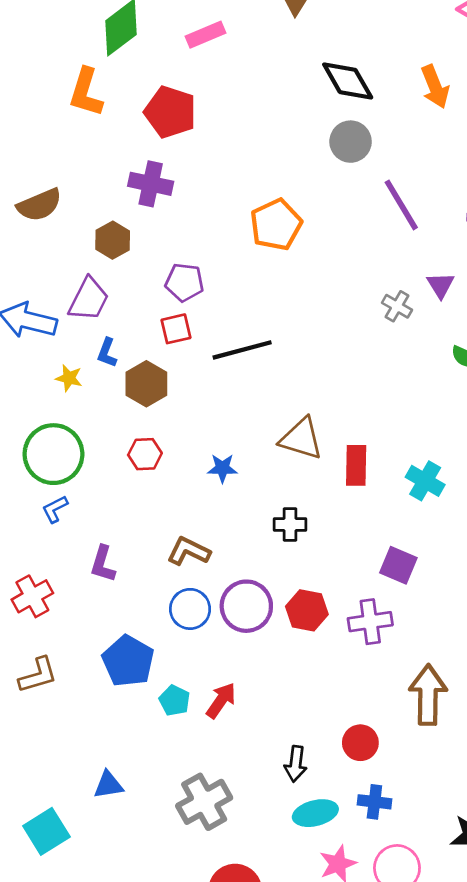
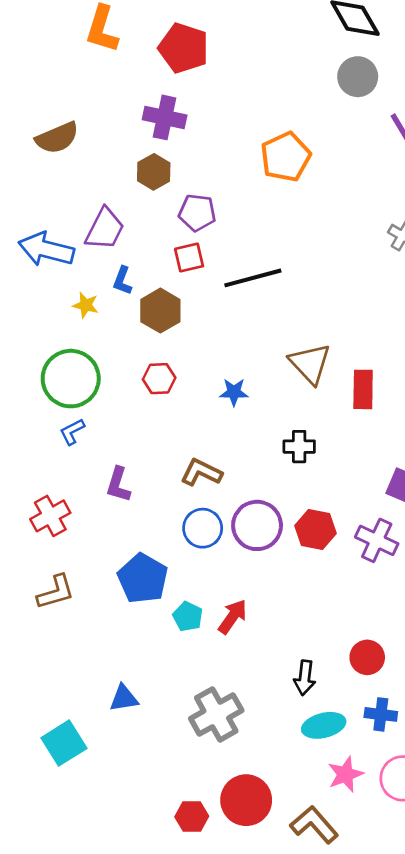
brown hexagon: (113, 240) -> (154, 172), moved
brown triangle: (301, 439) -> (310, 364), turned 30
purple cross: (370, 622) -> (377, 540), turned 33

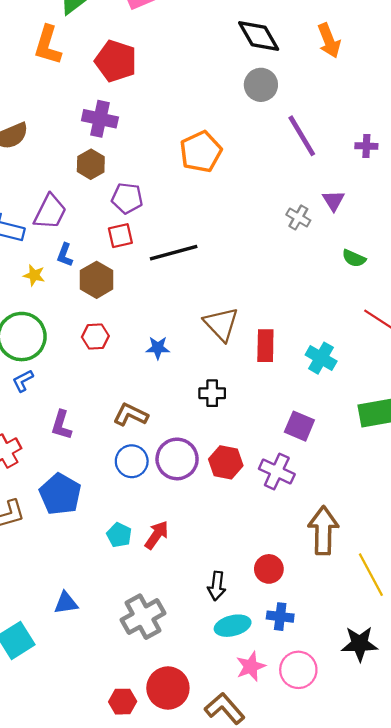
blue pentagon: (143, 578) -> (60, 494), moved

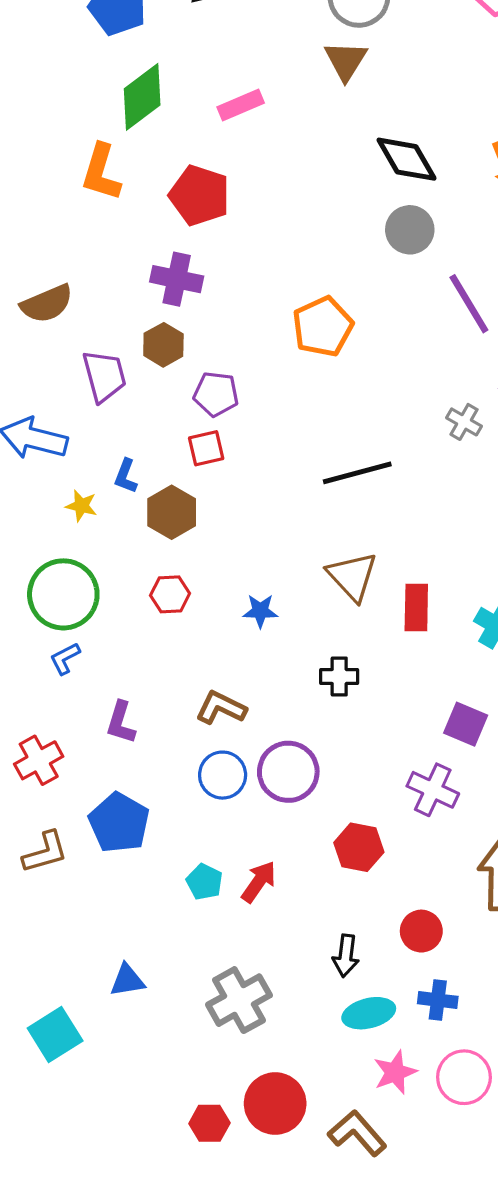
purple trapezoid: (50, 212) -> (104, 376), moved, turned -42
black line: (174, 253) -> (357, 473), moved
red hexagon: (226, 462) -> (359, 847), moved

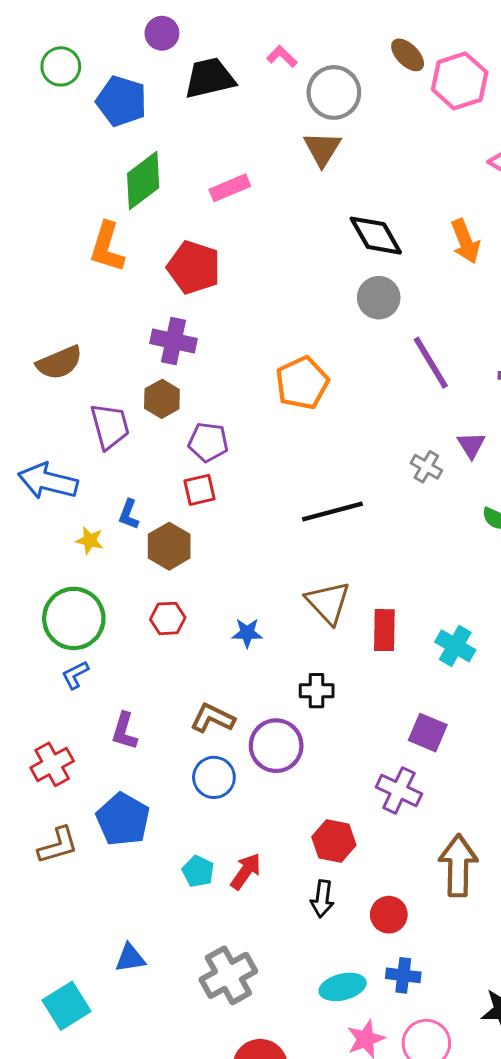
purple circle: (288, 772) -> (276, 746), moved
black arrow: (346, 956) -> (322, 899), moved

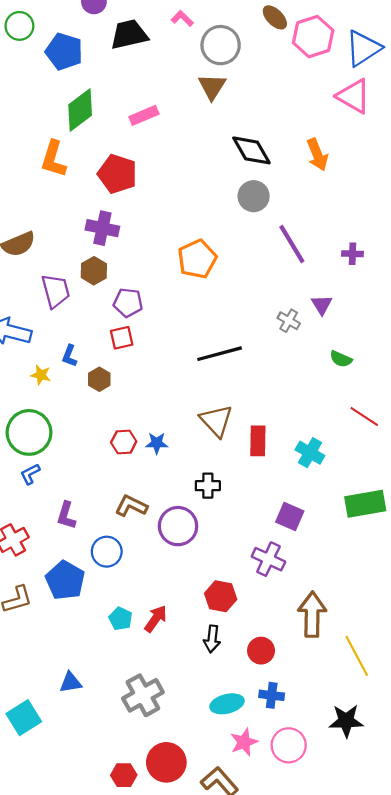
brown hexagon: (169, 546) -> (99, 379), size x0.7
red hexagon: (168, 618) -> (124, 442), moved
blue circle: (214, 777) -> (107, 552), moved

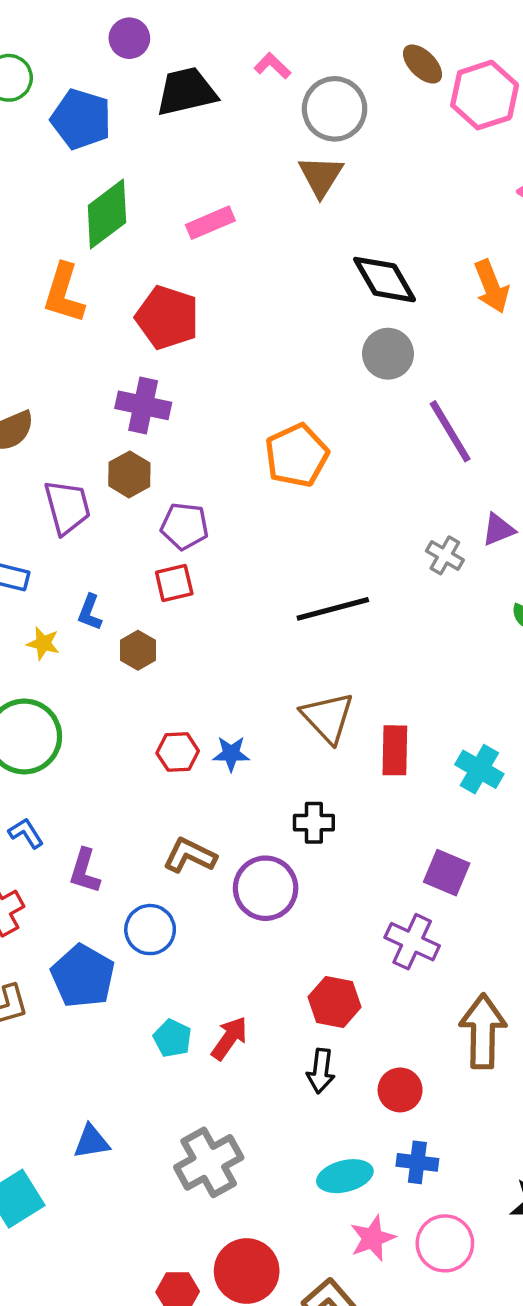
purple triangle: (322, 305) -> (498, 530), turned 40
blue L-shape: (30, 474) -> (26, 833), moved, turned 85

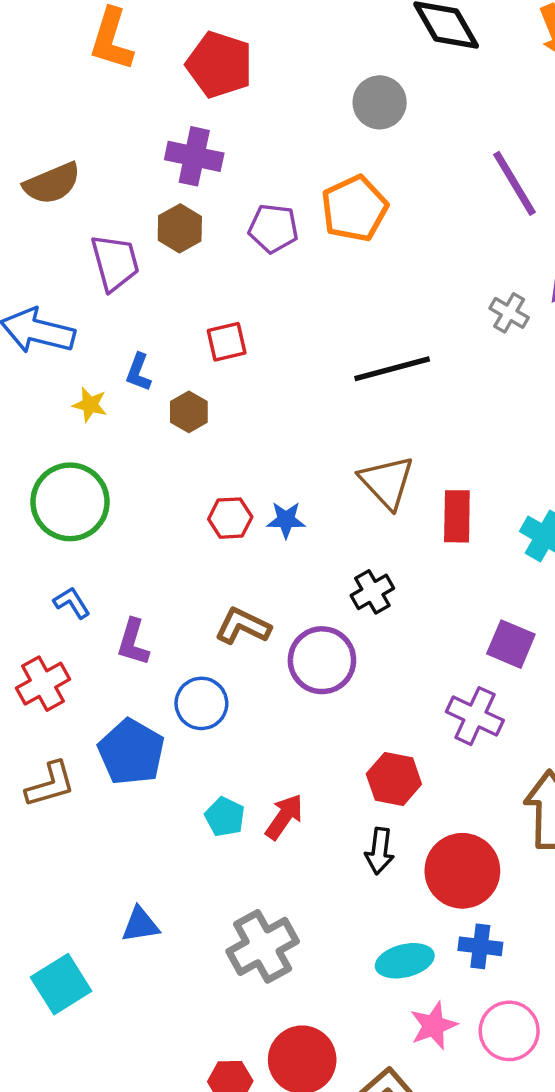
gray circle: (388, 354) -> (380, 102), moved
purple pentagon: (185, 526) -> (273, 228), moved
black cross: (314, 823) -> (372, 592), turned -30
red circle: (400, 1090) -> (462, 871), size x1.6

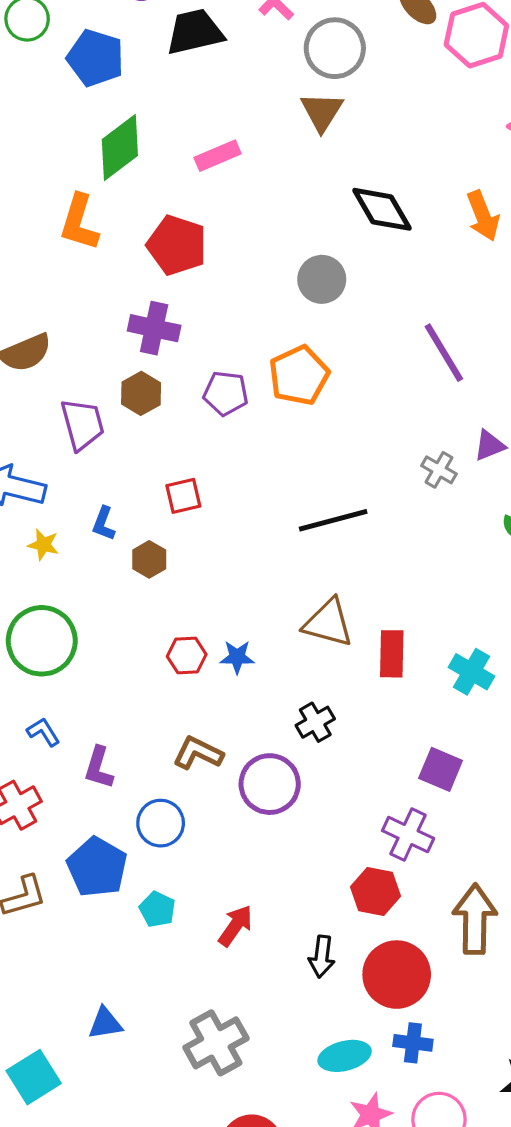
yellow star: (90, 405) -> (43, 545), moved
brown triangle: (387, 482) -> (328, 623), turned -32
red hexagon: (394, 779) -> (375, 891), moved
cyan pentagon: (225, 817) -> (157, 909), moved

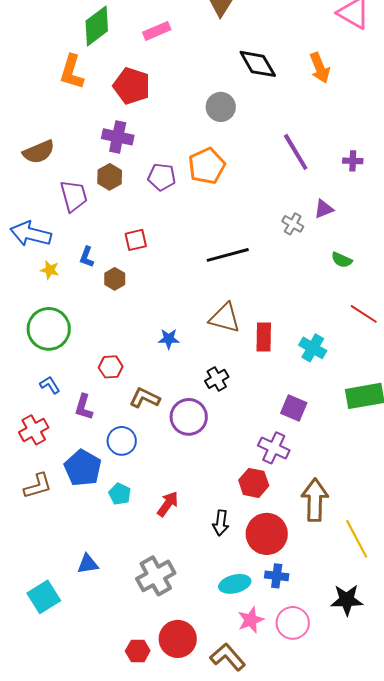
red hexagon: (187, 655) -> (111, 367), moved

